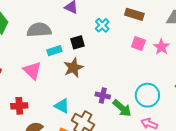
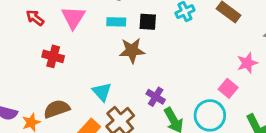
pink square: (138, 43) -> (228, 88), moved
pink triangle: (32, 71) -> (73, 17), moved
red cross: (19, 106) -> (53, 56), moved

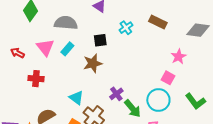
cyan rectangle: (116, 22) -> (67, 49), moved, turned -40
purple cross: (156, 97) -> (116, 94), turned 32

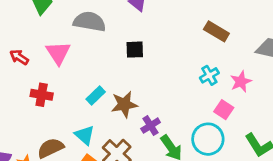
cyan cross: (126, 28) -> (209, 75), moved
cyan rectangle: (67, 49) -> (96, 96), moved
brown star: (93, 63) -> (124, 104), moved
cyan triangle: (76, 98) -> (85, 135), moved

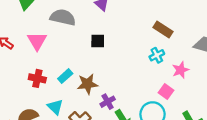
cyan cross: (209, 75) -> (157, 55), moved
red cross: (42, 95) -> (37, 78), moved

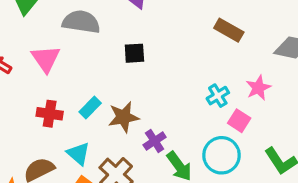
cyan cross: (157, 55) -> (218, 96), moved

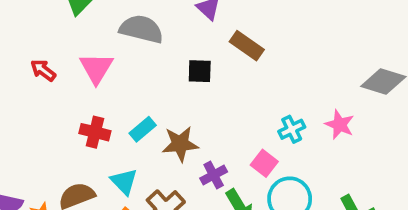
brown rectangle: (229, 30) -> (247, 46), moved
pink star: (258, 88) -> (340, 125), turned -30
pink square: (239, 121) -> (264, 163), moved

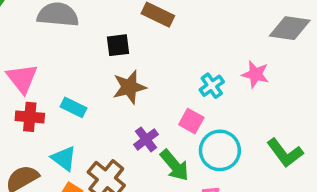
pink triangle: (96, 68) -> (22, 78), moved
cyan rectangle: (143, 129) -> (74, 107), turned 75
brown star: (180, 144) -> (129, 87), moved

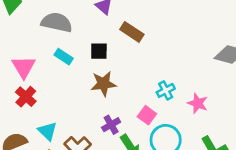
pink star: (255, 74) -> (198, 103), moved
cyan rectangle: (74, 107) -> (64, 57), moved
red cross: (30, 117) -> (26, 97), turned 30

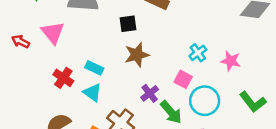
cyan rectangle: (64, 57) -> (94, 68), moved
pink triangle: (24, 67) -> (53, 33), moved
cyan triangle: (47, 131) -> (92, 93), moved

